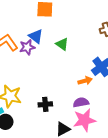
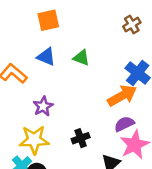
purple star: (27, 47) -> (43, 106), moved
orange arrow: (85, 81) -> (122, 96), size x1.6

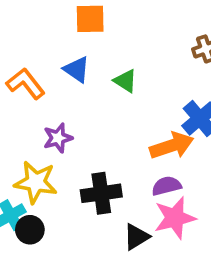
black cross: (81, 138) -> (101, 193), size x1.5

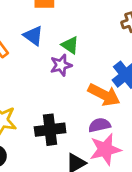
purple star: (58, 138) -> (61, 65), moved
orange arrow: (172, 146) -> (104, 95), turned 44

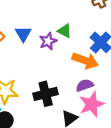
blue triangle: (33, 36) -> (23, 34), moved, turned 30
green triangle: (70, 45) -> (65, 31), moved

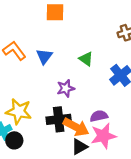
purple star: (48, 41) -> (66, 88), moved
orange arrow: (85, 61) -> (76, 127), moved

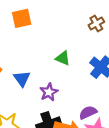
blue triangle: (44, 56) -> (22, 79), moved

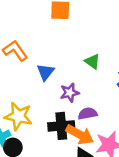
purple semicircle: (88, 113) -> (88, 114), moved

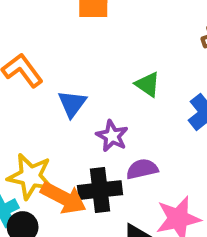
purple star: (70, 93) -> (112, 136), turned -30
orange arrow: (80, 135) -> (64, 198), moved

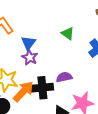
purple star: (112, 136) -> (30, 57), moved
orange arrow: (64, 198) -> (23, 91), turned -75

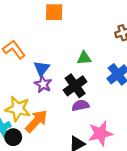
green triangle: (68, 33) -> (84, 58), turned -40
black cross: (42, 88) -> (75, 86), moved, turned -30

